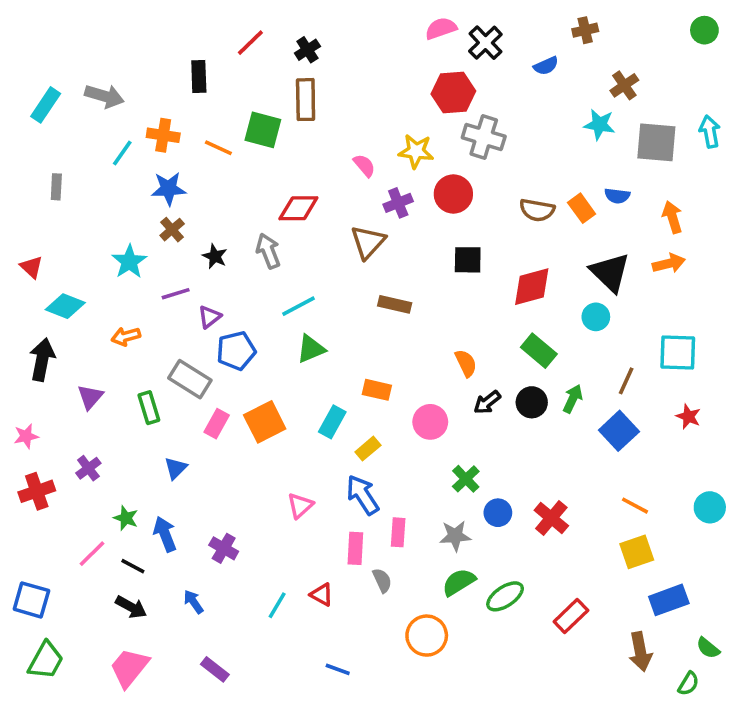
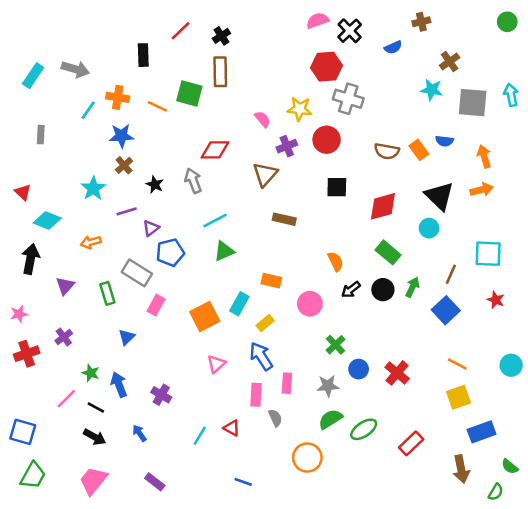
orange square: (265, 422) -> (205, 317), moved

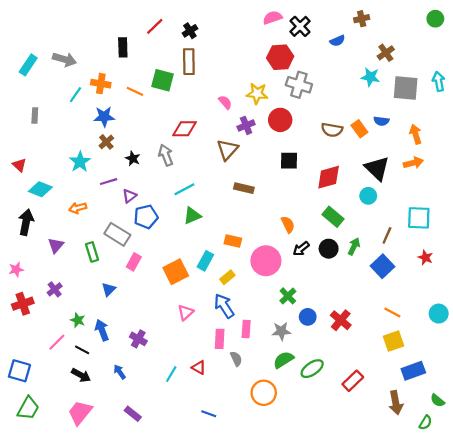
pink circle: (310, 304) -> (266, 261), size x1.4

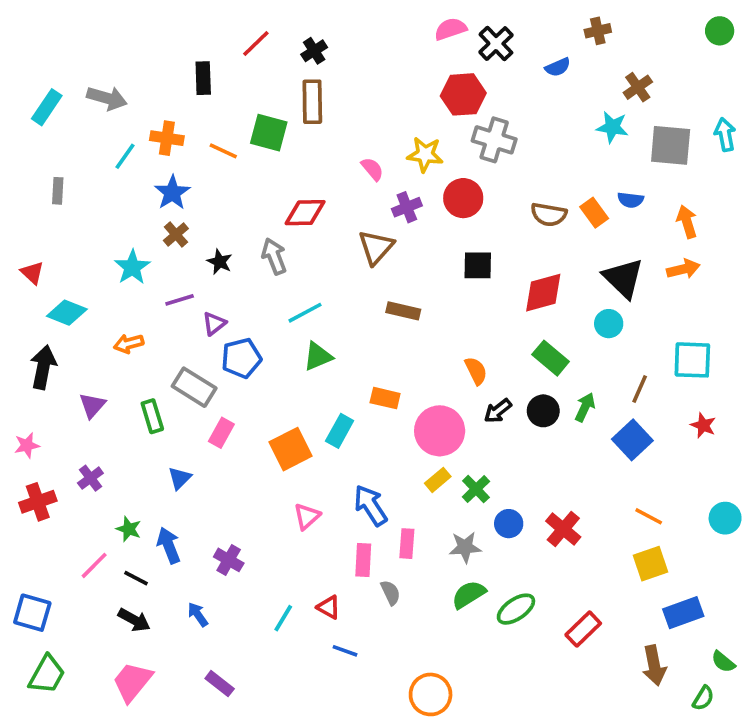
blue star: (104, 117) -> (172, 193), turned -30
yellow rectangle: (227, 277) -> (438, 480), moved
orange circle: (264, 393) -> (431, 694), moved
blue line: (209, 414) -> (345, 651), moved

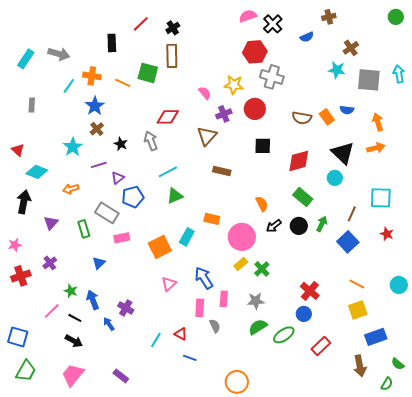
pink rectangle: (221, 433) -> (122, 238), turned 49
blue circle: (509, 524) -> (304, 314), moved
blue arrow: (198, 614) -> (109, 324), moved

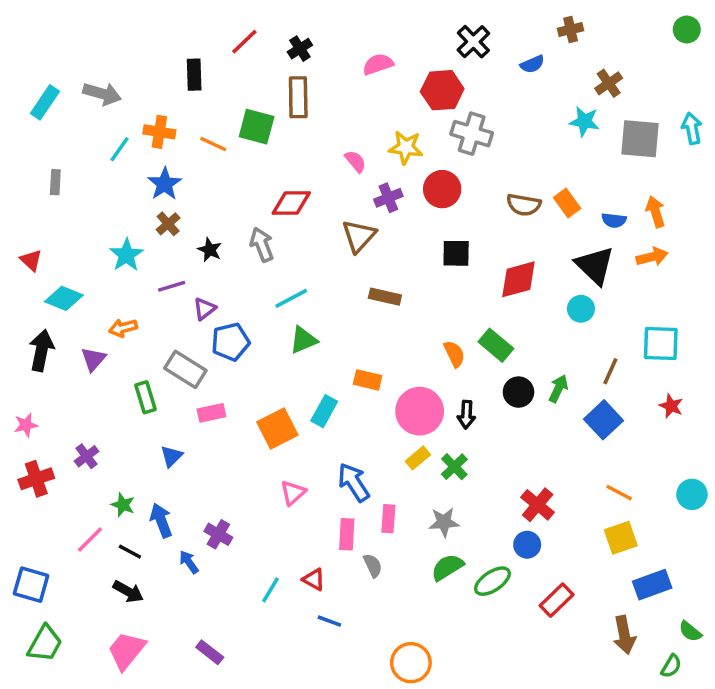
pink semicircle: (248, 16) -> (378, 64), moved
blue semicircle: (347, 110) -> (614, 220), moved
green rectangle: (303, 197) -> (496, 345), moved
purple triangle: (51, 223) -> (93, 359), moved
black arrow: (274, 226) -> (466, 415), moved, turned -49

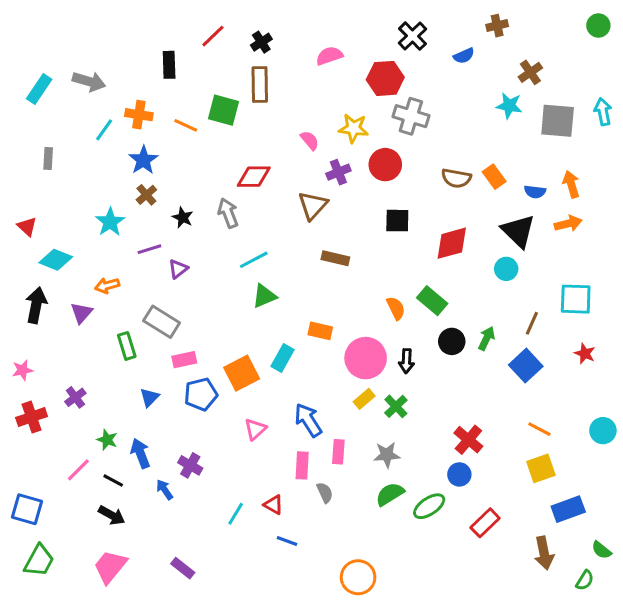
blue pentagon: (231, 342) -> (201, 394), moved

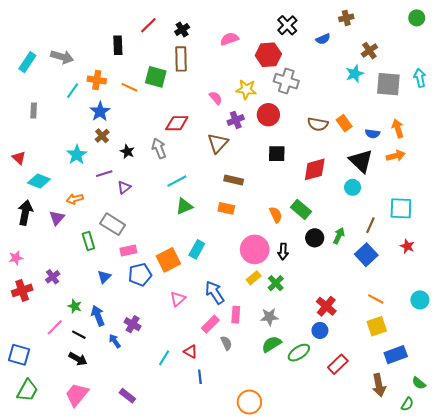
cyan star: (509, 106) -> (355, 74), turned -30
orange rectangle: (320, 331) -> (226, 208), moved
pink rectangle: (302, 465) -> (210, 324), turned 42
blue line: (287, 541) -> (200, 377), turned 64

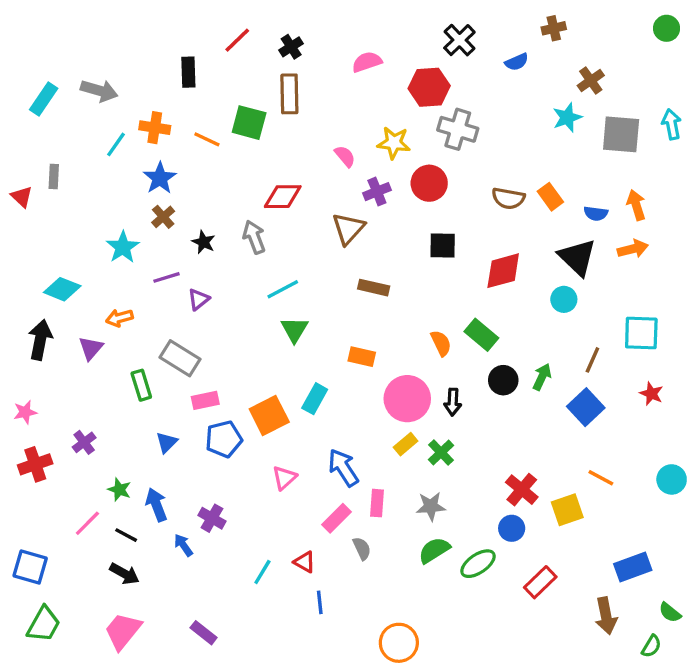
red triangle: (19, 158) -> (22, 197), moved
green triangle: (184, 206) -> (294, 330), turned -36
orange rectangle: (226, 208) -> (362, 357), moved
yellow square: (377, 326) -> (567, 510), moved

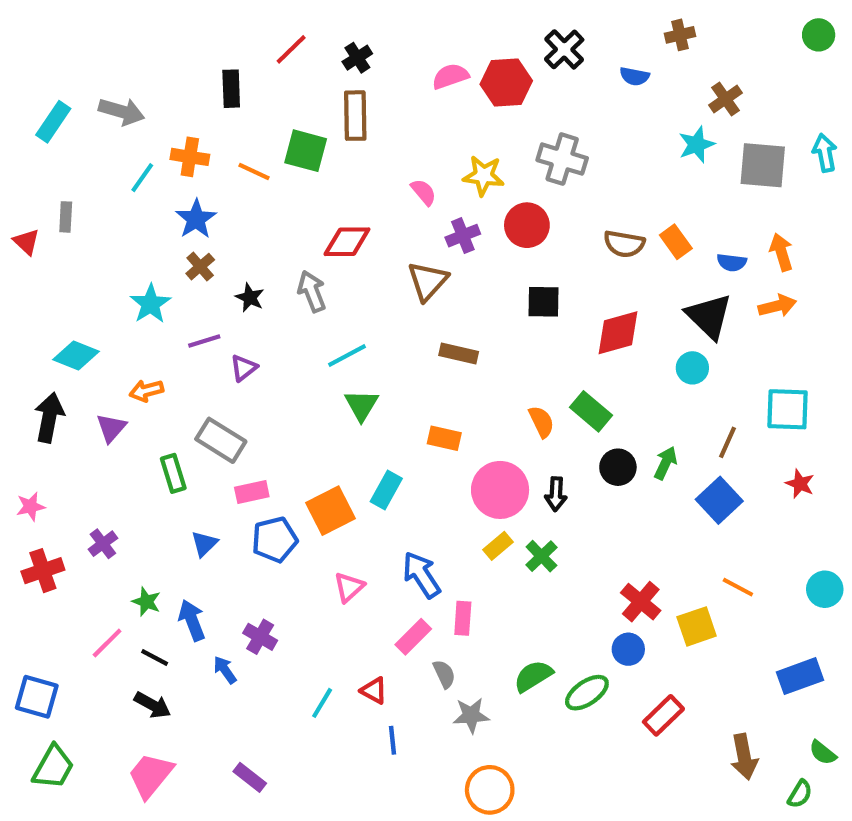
blue semicircle: (517, 62) -> (634, 76), turned 35
red hexagon: (429, 87) -> (506, 82), moved
gray star: (431, 506) -> (471, 715), moved
blue rectangle: (633, 567) -> (800, 676), moved

